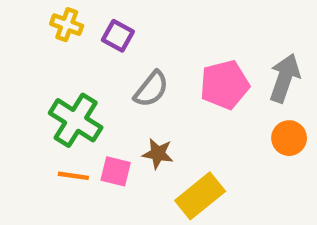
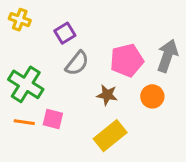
purple square: (118, 36) -> (65, 33), moved, turned 30
orange circle: (289, 138) -> (152, 96), moved
brown star: (158, 154) -> (107, 95), moved

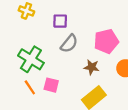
purple square: (65, 33) -> (60, 21), turned 32
orange line: (24, 122) -> (30, 87), turned 48

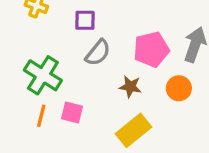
orange line: (30, 87) -> (41, 116), turned 48

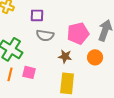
gray semicircle: (98, 53) -> (45, 35), turned 60
yellow rectangle: (134, 130) -> (67, 83), turned -45

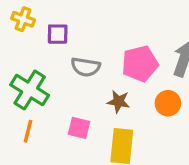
purple square: (37, 15) -> (58, 34), moved
pink square: (29, 72) -> (79, 128), moved

